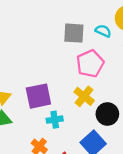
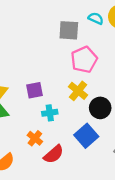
cyan semicircle: (103, 31) -> (96, 18), moved
purple square: (38, 96) -> (34, 90), size x0.7

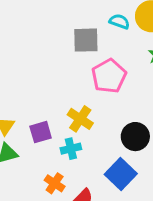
purple square: (34, 90) -> (41, 132), moved
yellow cross: (78, 91) -> (80, 119), moved

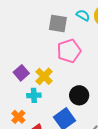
purple square: (41, 132) -> (21, 73), moved, turned -35

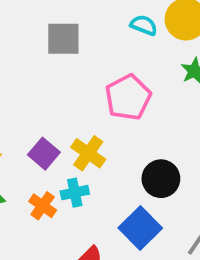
gray square: (58, 24) -> (63, 39), moved
orange cross: (18, 117) -> (43, 206), moved

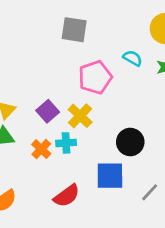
cyan semicircle: (144, 25) -> (133, 58), moved
pink pentagon: (128, 97) -> (95, 77), moved
blue square: (140, 228) -> (110, 176), turned 36

